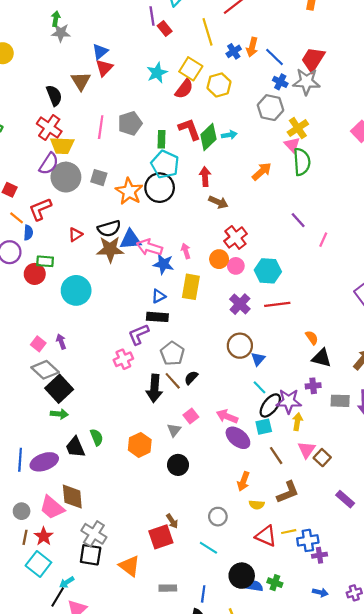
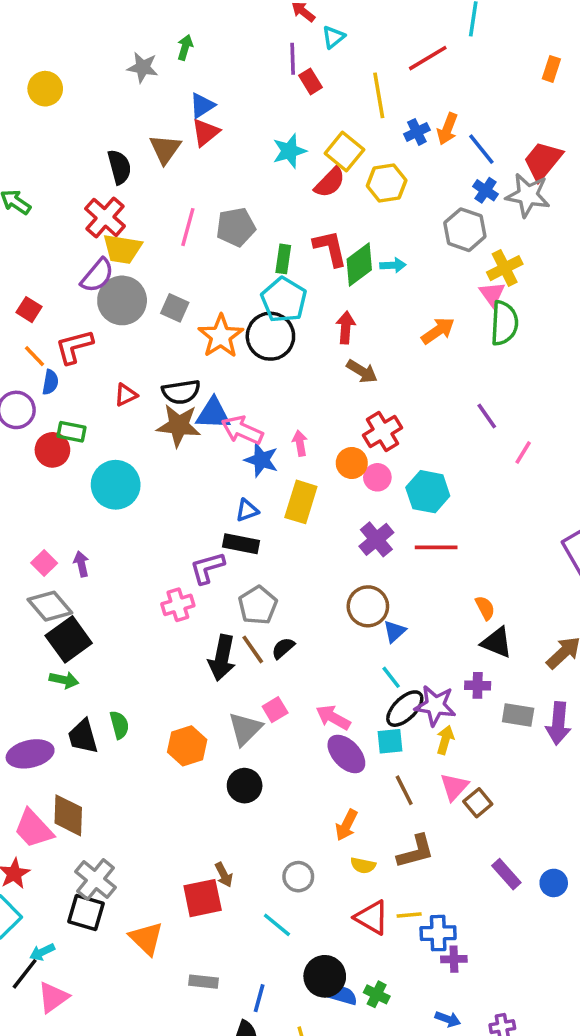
green arrow: (56, 19) -> (185, 47), moved
gray triangle: (174, 430) -> (245, 729), size x1.5

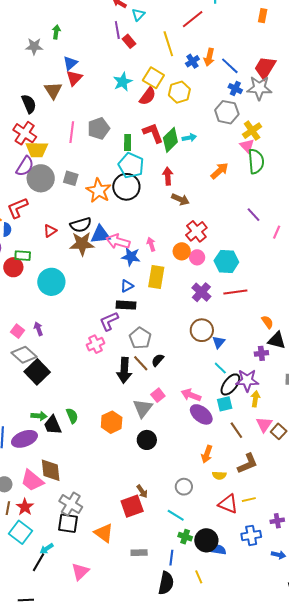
green arrow: (64, 680) -> (39, 416), moved
purple cross: (478, 685) -> (261, 353), moved
blue cross: (438, 933) -> (251, 535), moved
green cross: (377, 994) -> (185, 537), moved
pink triangle: (53, 997) -> (80, 572), moved

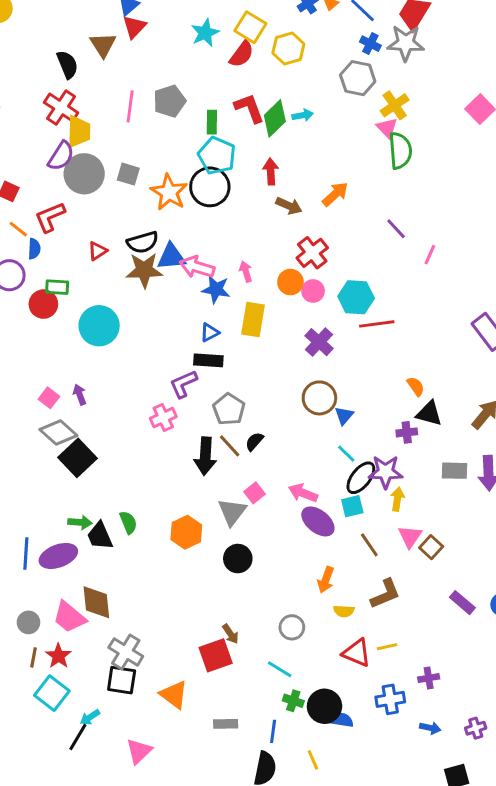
yellow trapezoid: (37, 149) -> (79, 131), turned -90
orange arrow: (220, 171) -> (335, 194), moved
red line: (235, 292) -> (377, 324), moved

